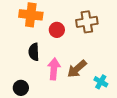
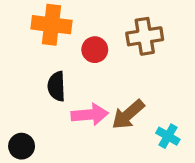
pink arrow: (54, 69) -> (90, 115), turned 80
black circle: (21, 88) -> (22, 146), moved

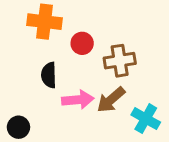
brown cross: (145, 36) -> (120, 61), moved
cyan cross: (168, 136) -> (146, 119), size x1.4

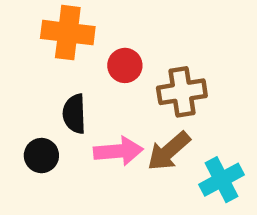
cyan cross: (146, 119) -> (222, 180), turned 32
black circle: (18, 127) -> (41, 156), moved

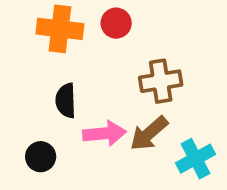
red circle: (125, 65) -> (116, 23), moved
black circle: (41, 156) -> (41, 157), moved

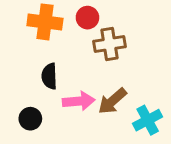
brown cross: (161, 81) -> (109, 44), moved

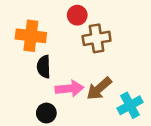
orange cross: (45, 22) -> (31, 36), moved
black circle: (30, 119) -> (46, 113), moved

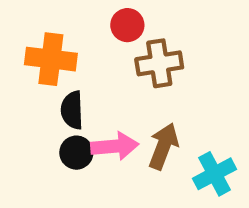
brown arrow: (99, 89) -> (163, 146), turned 152
black circle: (46, 113) -> (76, 153), moved

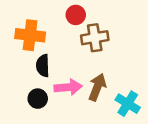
black circle: (76, 153) -> (38, 99), moved
cyan cross: (214, 174) -> (128, 104), turned -30

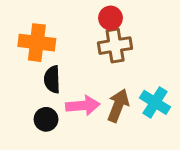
red circle: (76, 15) -> (110, 18), moved
cyan cross: (128, 104) -> (155, 102), moved

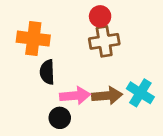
brown arrow: (118, 105) -> (107, 96), turned 64
black circle: (46, 119) -> (60, 118), moved

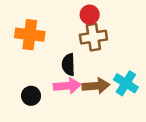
black semicircle: (47, 72) -> (68, 65), moved
black circle: (60, 118) -> (31, 96), moved

